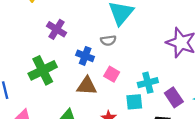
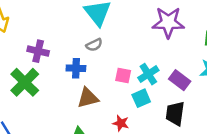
green cross: (43, 70) -> (25, 82), moved
pink square: (112, 74) -> (123, 76), moved

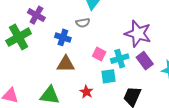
purple star: (168, 22) -> (138, 34), moved
purple rectangle: (180, 80) -> (145, 61), moved

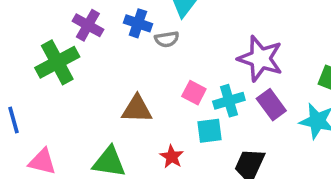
blue cross: (63, 37) -> (138, 23), moved

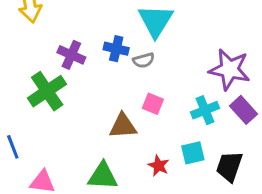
pink square: (194, 93) -> (153, 104), moved
cyan square: (209, 131) -> (193, 153), moved

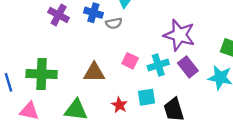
green cross: (47, 91) -> (42, 74), moved, turned 32
pink square: (153, 104) -> (130, 61), moved
black trapezoid: (229, 166) -> (174, 110), turned -40

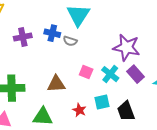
purple cross: (59, 15) -> (23, 37), turned -36
gray semicircle: (114, 23) -> (70, 41), turned 32
cyan cross: (158, 65) -> (110, 74), turned -30

